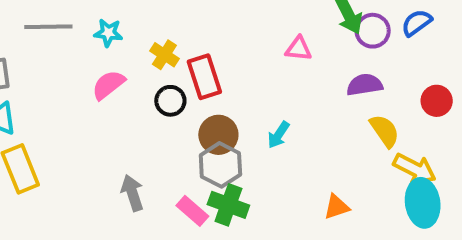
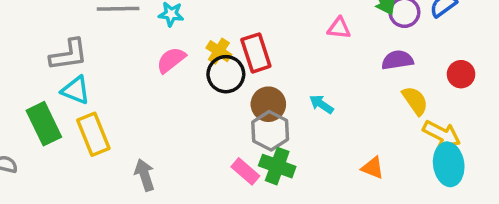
yellow cross: (164, 55) -> (219, 51), moved
black circle: (170, 101) -> (226, 74), size x1.4
cyan arrow: (278, 135) -> (321, 104), turned 90
gray arrow: (132, 193) -> (145, 175), moved
orange triangle: (337, 207) -> (373, 168), turned 40

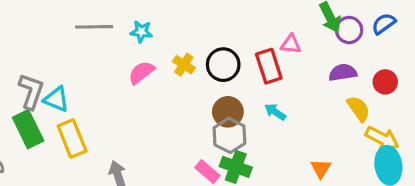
red rectangle: (256, 53) -> (269, 66), moved
gray L-shape: (69, 55) -> (31, 91), moved, turned -63
black circle: (226, 74) -> (223, 65), moved
red circle: (461, 74) -> (385, 82), moved
orange triangle: (373, 168) -> (321, 168), turned 40

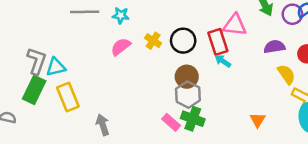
purple circle: (349, 30) -> (292, 14), moved
pink triangle: (291, 44) -> (235, 25), size x1.5
cyan triangle: (56, 99) -> (56, 67), turned -35
cyan arrow: (275, 112) -> (223, 61), moved
green rectangle: (28, 129) -> (34, 90), turned 52

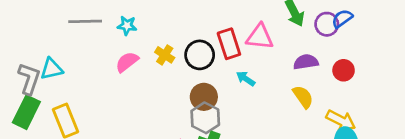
red rectangle: (218, 42) -> (229, 44), moved
cyan triangle: (56, 67) -> (52, 69), moved
yellow semicircle: (286, 74) -> (303, 97), moved

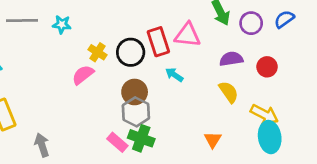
blue semicircle: (342, 19) -> (284, 19), moved
pink semicircle: (127, 62) -> (83, 75), moved

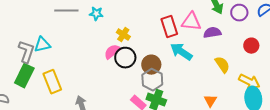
black circle: (131, 52) -> (125, 58), moved
purple semicircle: (231, 59) -> (212, 33), moved
cyan arrow: (174, 75) -> (181, 52), size x1.6

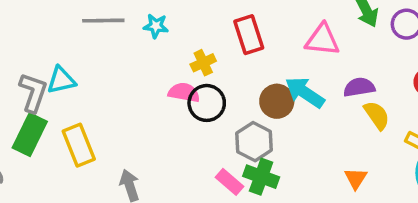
red rectangle: (169, 27) -> (249, 35), moved
purple semicircle: (212, 33) -> (359, 87), moved
yellow cross: (123, 35) -> (203, 63), turned 32
pink semicircle: (112, 52) -> (184, 92), turned 48
brown circle: (151, 65) -> (277, 101), moved

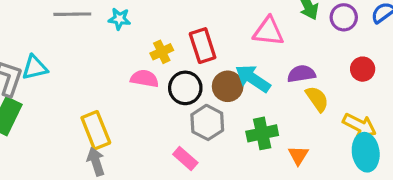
red rectangle: (249, 35) -> (203, 46), moved
black circle: (207, 103) -> (185, 88), moved
yellow rectangle: (79, 145) -> (96, 130), moved
green cross: (261, 177) -> (262, 133), moved, turned -32

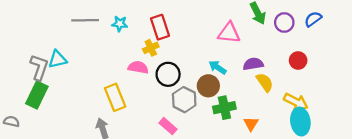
red rectangle: (203, 46) -> (160, 27), moved
cyan arrow: (253, 78) -> (218, 67), size x0.7
brown circle: (228, 86) -> (208, 86), moved
yellow rectangle: (96, 130) -> (115, 97), moved

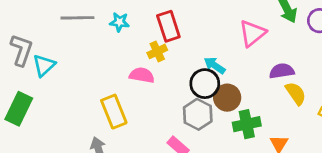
pink triangle: (229, 33) -> (252, 33), turned -45
cyan triangle: (58, 59) -> (44, 65), turned -30
gray L-shape: (39, 67) -> (22, 50), moved
cyan arrow: (218, 67) -> (215, 65), moved
black circle: (168, 74) -> (205, 84), moved

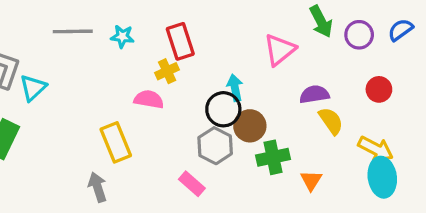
cyan arrow: (215, 65) -> (235, 88), turned 45

